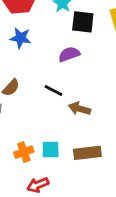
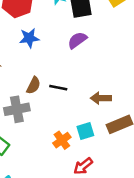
black line: (53, 90) -> (58, 88), moved
brown arrow: (80, 109) -> (101, 98), moved

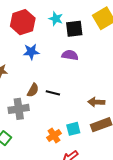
purple semicircle: (77, 40) -> (70, 55), turned 42
brown arrow: (101, 98) -> (96, 102), moved

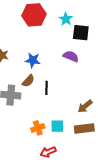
blue star: (31, 52) -> (33, 60), moved
black line: (53, 93) -> (46, 88), turned 64
brown arrow: (96, 102) -> (85, 106), turned -56

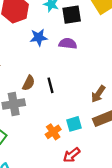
blue star: (33, 60) -> (39, 37), moved

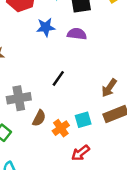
brown semicircle: (29, 83) -> (39, 118), moved
black line: (51, 85) -> (58, 78), turned 49

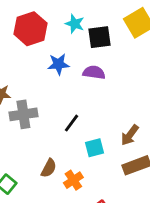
gray cross: (19, 98) -> (23, 114), moved
cyan square: (83, 120) -> (94, 148), moved

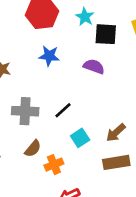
blue star: (58, 64) -> (49, 56), moved
gray cross: (23, 114) -> (25, 111), moved
cyan square: (94, 148) -> (80, 138), turned -30

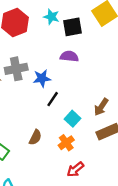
blue star: (49, 56) -> (42, 78), moved
gray cross: (25, 111) -> (16, 69), moved
orange cross: (54, 165) -> (66, 143), moved

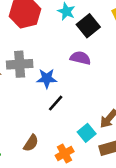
black square: (72, 27) -> (88, 26), turned -36
cyan square: (72, 119) -> (87, 133), moved

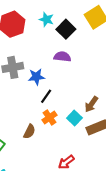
orange cross: (65, 154) -> (50, 117), moved

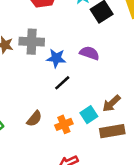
purple semicircle: (62, 57) -> (89, 53), moved
orange cross: (50, 117) -> (64, 124), moved

